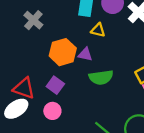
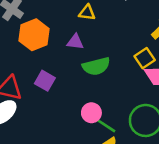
orange hexagon: (63, 52) -> (34, 35), moved
pink circle: (52, 111) -> (91, 113), moved

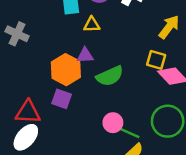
orange hexagon: (34, 35) -> (66, 70), moved
yellow square: (145, 58) -> (156, 60), turned -30

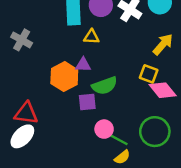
purple square: (62, 99) -> (87, 102), moved, turned -30

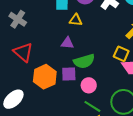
orange hexagon: (64, 77) -> (45, 77), moved
red triangle: (26, 113) -> (23, 52), moved, turned 30
pink circle: (104, 129) -> (89, 85), moved

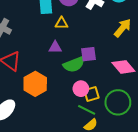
yellow square: (121, 54) -> (92, 94), moved, turned -35
purple square: (69, 74) -> (89, 54), moved

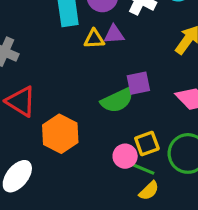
purple triangle: (55, 47) -> (114, 34), moved
pink circle: (81, 89) -> (125, 156), moved

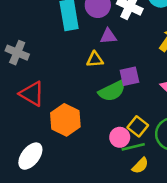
yellow triangle: (94, 39) -> (95, 60), moved
yellow square: (147, 144) -> (138, 126), turned -30
green line: (141, 168) -> (133, 147), turned -35

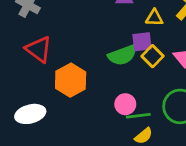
yellow triangle: (95, 60) -> (154, 18), moved
yellow square: (138, 126) -> (153, 56), moved
white ellipse: (30, 156) -> (30, 114), turned 32

